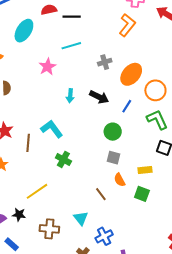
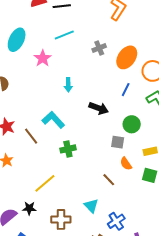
cyan ellipse: (24, 31) -> (17, 40), moved
black arrow: (99, 97) -> (99, 108), moved
green circle: (113, 132) -> (132, 124), moved
brown line: (28, 143) -> (31, 136), turned -36
green cross: (63, 159) -> (68, 149), turned -35

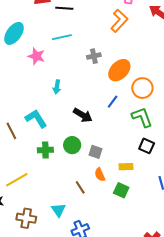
pink star: (43, 58) -> (36, 56), turned -30
green circle: (132, 124) -> (72, 145), moved

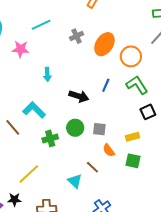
blue line: (113, 102) -> (106, 85), moved
black square: (147, 146) -> (148, 112), turned -35
cyan triangle: (58, 210) -> (75, 181), moved

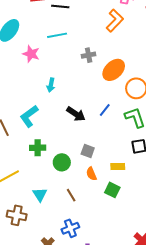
cyan L-shape: (34, 110) -> (29, 116), turned -95
green circle: (75, 128) -> (62, 162), moved
brown line: (92, 167) -> (71, 195), moved
cyan triangle: (75, 181) -> (40, 195), moved

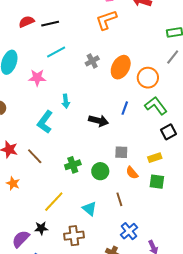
orange L-shape: (115, 21) -> (106, 20), turned -135
cyan L-shape: (29, 116) -> (45, 122), moved
brown line: (71, 195) -> (119, 199), turned 32

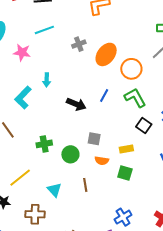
black square: (169, 132) -> (144, 126), turned -35
orange semicircle: (132, 173) -> (102, 161), turned -48
blue cross: (129, 231) -> (123, 217), moved

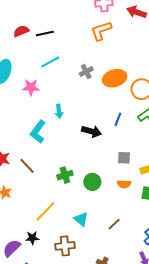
orange ellipse: (106, 54) -> (115, 78), turned 45
gray square: (94, 139) -> (124, 158), moved
brown line: (85, 185) -> (114, 224), moved, turned 64

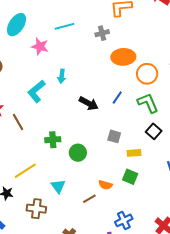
gray cross: (86, 72) -> (102, 33), moved
orange semicircle: (124, 184) -> (105, 185), moved

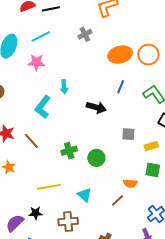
cyan line: (64, 26) -> (41, 37), moved
gray cross: (102, 33) -> (85, 34), moved
orange circle: (147, 74) -> (148, 55), moved
blue line: (117, 98) -> (121, 87), moved
yellow line: (25, 171) -> (49, 187), turned 35

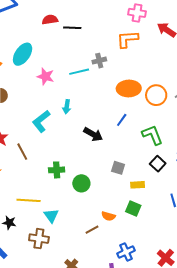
cyan line: (41, 37) -> (79, 72), moved
cyan triangle: (85, 195) -> (51, 216), moved

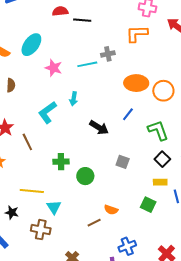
yellow rectangle: (138, 185) -> (160, 182), moved
green square: (133, 208) -> (148, 205), moved

